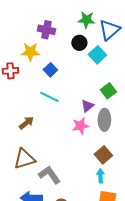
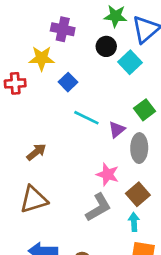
cyan line: (49, 97) -> (86, 118), moved
pink star: (80, 126) -> (108, 174), moved, turned 30
gray L-shape: (49, 175) -> (98, 207), moved, turned 95

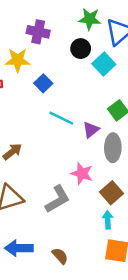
gray L-shape: (98, 207) -> (57, 199), moved

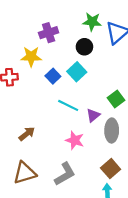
purple cross: (38, 32) -> (49, 33), turned -30
cyan square: (104, 64) -> (77, 72), moved
pink star: (82, 173) -> (75, 140), moved

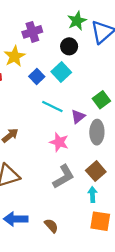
green star: (92, 22) -> (77, 21), turned -30
yellow star: (31, 57) -> (15, 56), turned -30
gray L-shape: (65, 174) -> (64, 177), moved

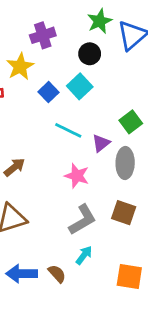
brown square: (96, 171) -> (124, 213), turned -30
cyan arrow: (92, 194) -> (84, 255), moved, turned 40
brown semicircle: (51, 226) -> (57, 274), moved

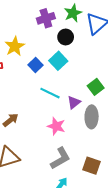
purple cross: (43, 35) -> (46, 18), moved
brown square: (124, 213) -> (92, 166), moved

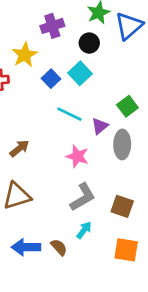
purple cross: (46, 18) -> (52, 26), moved

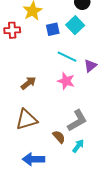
blue square: (51, 79) -> (53, 29), turned 32
pink star: (77, 156) -> (66, 81), moved
brown semicircle: (59, 247) -> (59, 137), moved

